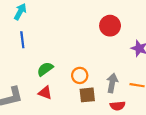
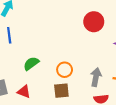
red triangle: (45, 93) -> (24, 92), moved
brown square: (87, 95) -> (61, 91), moved

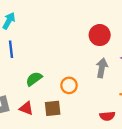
gray arrow: (96, 77) -> (102, 68), moved
brown square: (61, 91) -> (53, 108), moved

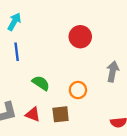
red circle: (100, 35) -> (80, 37), moved
green semicircle: (34, 79) -> (41, 83), turned 70

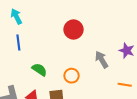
cyan arrow: (14, 22) -> (16, 16), turned -56
gray arrow: (113, 71) -> (102, 60), turned -42

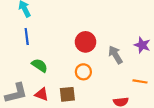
red circle: (74, 29) -> (86, 42), moved
green semicircle: (39, 70) -> (40, 65), moved

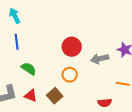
gray arrow: (115, 55) -> (100, 59), turned -72
brown square: (67, 94) -> (55, 96), turned -35

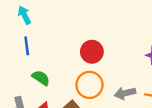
gray arrow: (100, 59) -> (125, 93), moved
orange circle: (70, 75) -> (90, 85), size x1.5

